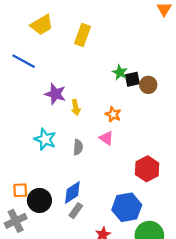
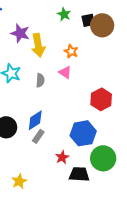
green star: (120, 72) -> (64, 14), moved
brown circle: (148, 85) -> (102, 25), size x1.5
yellow arrow: (76, 108) -> (38, 45), size x1.6

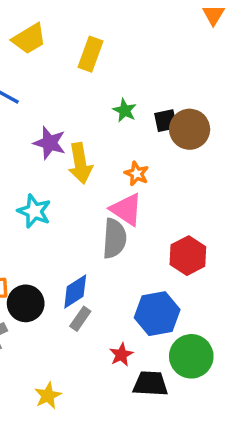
pink triangle: (65, 72) -> (126, 209), size x1.5
gray semicircle: (40, 80) -> (114, 238), moved, size x1.6

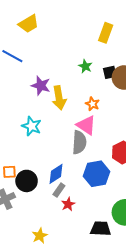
yellow rectangle: (91, 54) -> (106, 33), moved
blue hexagon: (157, 314) -> (97, 174), moved
red star: (121, 355) -> (68, 204), moved

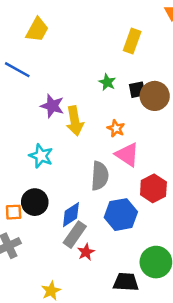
yellow trapezoid: (29, 24) -> (37, 30), turned -30
pink triangle: (86, 125) -> (127, 155), moved
black circle: (27, 181) -> (35, 202), moved
gray rectangle: (59, 190) -> (75, 235), size x1.5

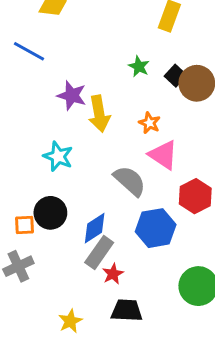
black square: (137, 90) -> (175, 76), turned -35
gray semicircle: (100, 176) -> (130, 181), turned -52
black trapezoid: (126, 282) -> (127, 310), moved

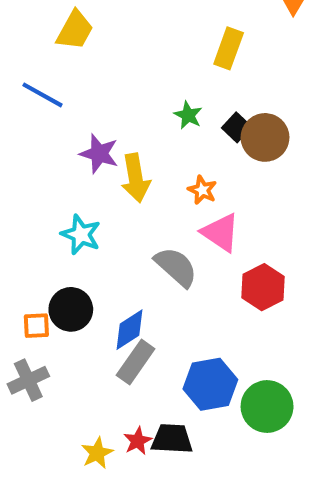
blue hexagon: (156, 228) -> (210, 384), moved
red star: (113, 274) -> (138, 441), moved

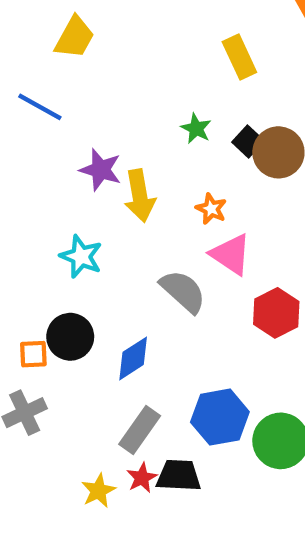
yellow rectangle: (229, 48) -> (239, 57), turned -45
gray rectangle: (136, 362) -> (140, 430), moved

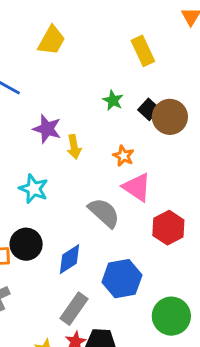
yellow trapezoid: (75, 37) -> (52, 40), moved
yellow arrow: (140, 196) -> (74, 147), size x0.7
blue hexagon: (220, 417) -> (122, 279), moved

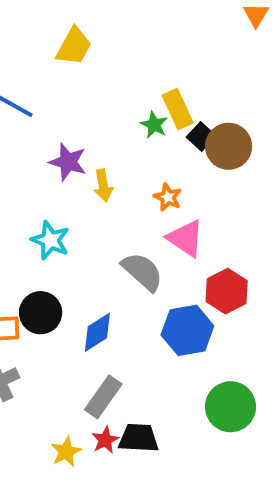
yellow rectangle: (143, 51) -> (178, 109), moved
blue hexagon: (122, 279) -> (187, 330), moved

